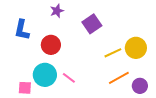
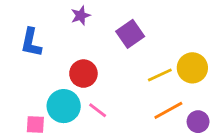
red circle: (51, 45) -> (83, 74), moved

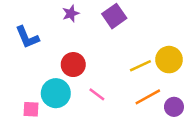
purple square: (130, 34) -> (114, 16), moved
blue L-shape: (31, 42) -> (27, 37), turned -35
pink line: (98, 110) -> (97, 94), moved

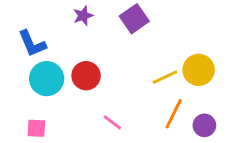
cyan circle: (56, 93) -> (47, 79), moved
pink line: (97, 94) -> (112, 122), moved
orange line: (148, 97) -> (174, 114), turned -35

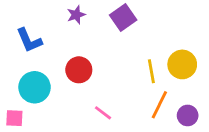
yellow line: (165, 77) -> (151, 71), turned -75
cyan circle: (47, 79) -> (35, 87), moved
pink square: (36, 128) -> (14, 118), moved

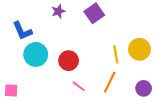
red circle: (79, 70) -> (69, 61), moved
cyan circle: (35, 87) -> (36, 54), moved
orange line: (159, 105) -> (110, 82), moved

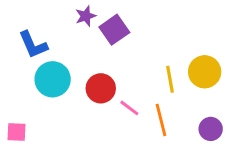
purple square: (94, 13) -> (114, 30), moved
orange line: (110, 82) -> (161, 120), turned -40
pink line: (79, 86) -> (129, 108), moved

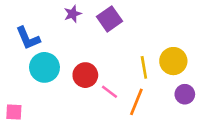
purple square: (114, 30) -> (110, 19), moved
orange line: (161, 120) -> (136, 102), turned 36
purple circle: (211, 129) -> (185, 94), moved

